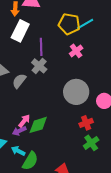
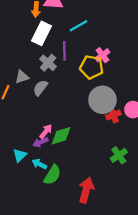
yellow pentagon: (69, 24) -> (92, 67), moved
cyan line: (85, 24) -> (79, 26), moved
gray cross: (39, 66) -> (48, 63), moved
red cross: (86, 123) -> (113, 115), moved

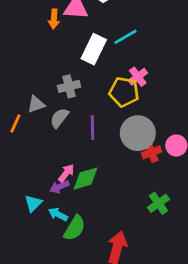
cyan line: (79, 26) -> (125, 37), moved
white rectangle: (42, 33) -> (94, 49), moved
purple line: (64, 51) -> (92, 128), moved
gray cross: (48, 63) -> (69, 86), turned 35

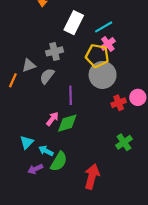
cyan line: (125, 37) -> (104, 27), moved
purple line: (92, 128) -> (71, 95), moved
gray circle: (138, 133) -> (103, 75), moved
purple arrow: (59, 187) -> (35, 169), moved

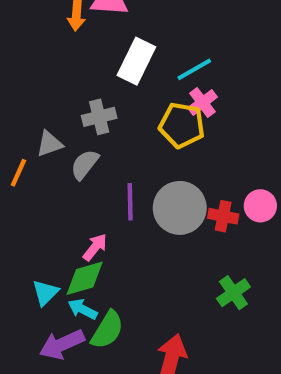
gray circle: (103, 75) -> (180, 208), moved
red cross: (119, 103) -> (223, 216), turned 32
green diamond: (67, 123) -> (85, 278), moved
purple arrow: (35, 169) -> (62, 344), size x1.5

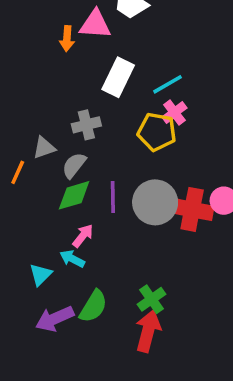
red cross: (223, 216) -> (192, 209), size x1.6
green diamond: (85, 278) -> (74, 195), moved
green cross: (233, 293) -> (152, 299), moved
cyan arrow: (83, 309) -> (72, 259), moved

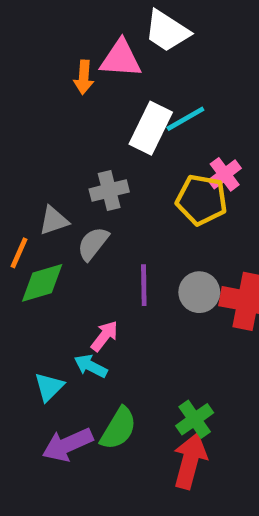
cyan line: (167, 84) -> (185, 119), moved
green diamond: (74, 195) -> (42, 283), moved
gray circle: (155, 202) -> (199, 292), size x0.7

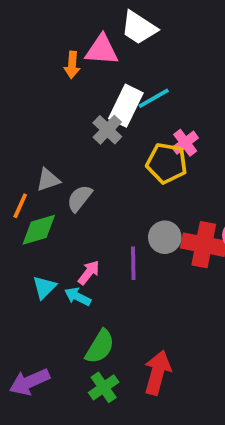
gray cross: (109, 190) -> (107, 130), moved, turned -32
purple line: (144, 285) -> (133, 263), moved
cyan triangle: (49, 387) -> (44, 287), moved
green cross: (195, 419) -> (104, 387), moved
purple arrow: (68, 445) -> (29, 382), moved

